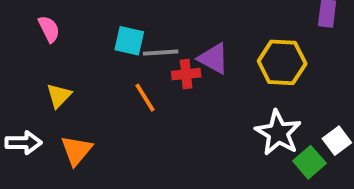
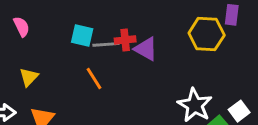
yellow hexagon: (282, 62) -> (207, 34), moved
red cross: (186, 74) -> (125, 40), moved

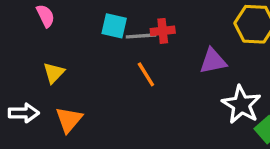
purple triangle: (146, 49) -> (213, 61), moved, turned -40
orange line: (94, 78) -> (146, 74), moved

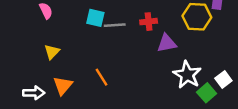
red cross: (163, 31) -> (149, 22), moved
orange line: (146, 74) -> (101, 77), moved
white arrow: (24, 113) -> (34, 93), moved

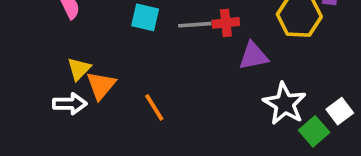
gray line: (115, 25) -> (195, 25), moved
orange triangle: (63, 86) -> (101, 85), moved
white arrow: (34, 93) -> (70, 104), moved

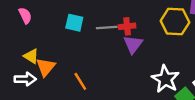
purple triangle: (253, 56) -> (133, 44), moved, turned -42
yellow triangle: (79, 69) -> (31, 56), turned -42

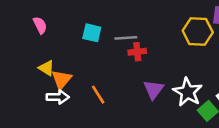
red cross: (127, 26) -> (137, 52), moved
purple triangle: (133, 44) -> (154, 90), moved
white arrow: (25, 79) -> (58, 97), moved

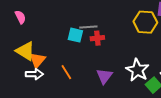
cyan square: (92, 33) -> (75, 35), moved
yellow triangle: (46, 68) -> (25, 51), size x1.5
purple triangle: (154, 90) -> (104, 76), moved

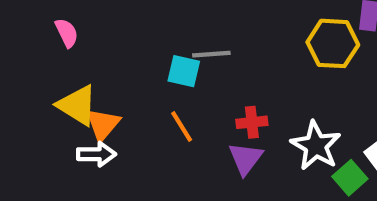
red cross: (97, 38) -> (252, 122), moved
orange line: (66, 72) -> (182, 127), moved

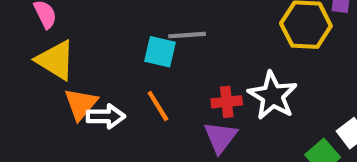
yellow triangle: (77, 105) -> (56, 60), moved
white star: (316, 146) -> (273, 96), moved
white arrow: (96, 154) -> (106, 116), moved

